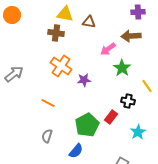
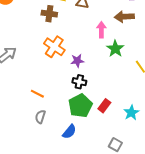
pink arrow: (108, 49) -> (101, 30), turned 126
black cross: (128, 101) -> (79, 82), moved
orange line: (48, 103) -> (37, 94), moved
red rectangle: (111, 117) -> (104, 106), moved

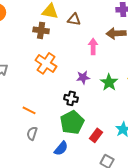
green star: (115, 49) -> (109, 82), moved
purple star: (77, 61) -> (83, 77), moved
red rectangle: (104, 106) -> (96, 135), moved

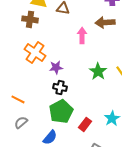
purple star: (83, 77) -> (56, 67), moved
gray semicircle: (32, 133) -> (21, 122), turned 32

